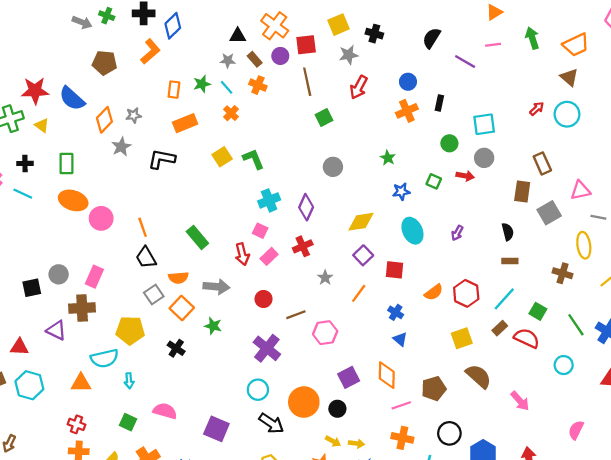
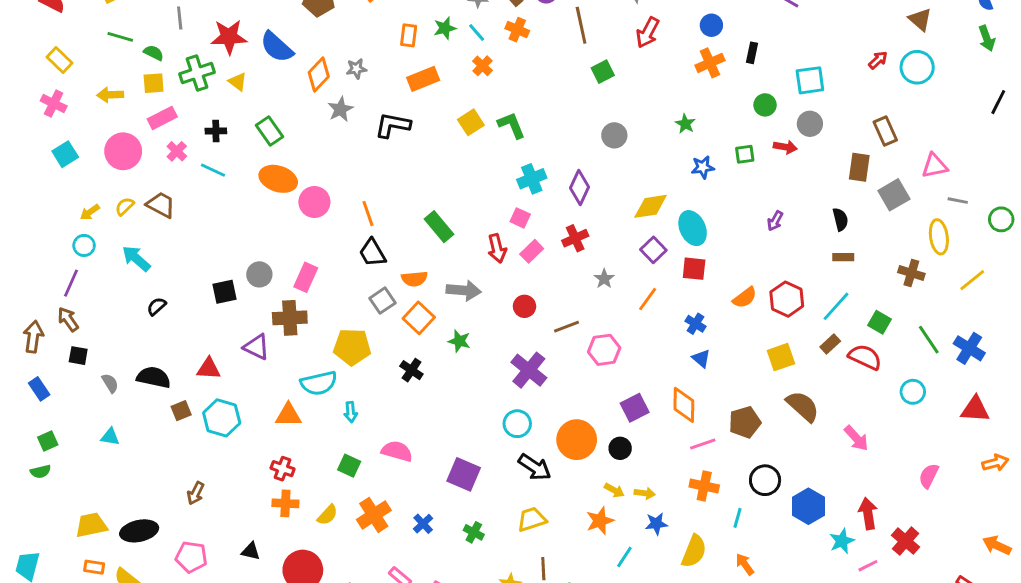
green rectangle: (66, 163) -> (269, 131), turned -35
green square: (434, 181) -> (745, 154), turned -32
cyan ellipse: (412, 231) -> (693, 228), moved

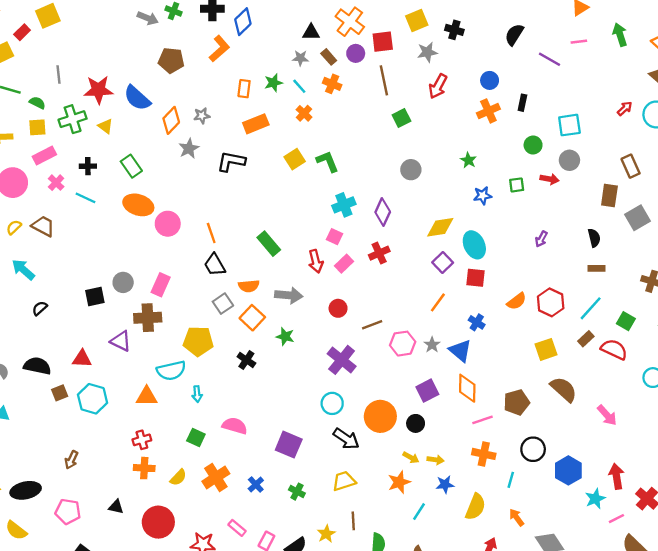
gray star: (604, 279) -> (432, 345), moved
blue triangle: (701, 358) -> (460, 351), moved, size x1.5
red cross: (283, 469) -> (142, 440), turned -36

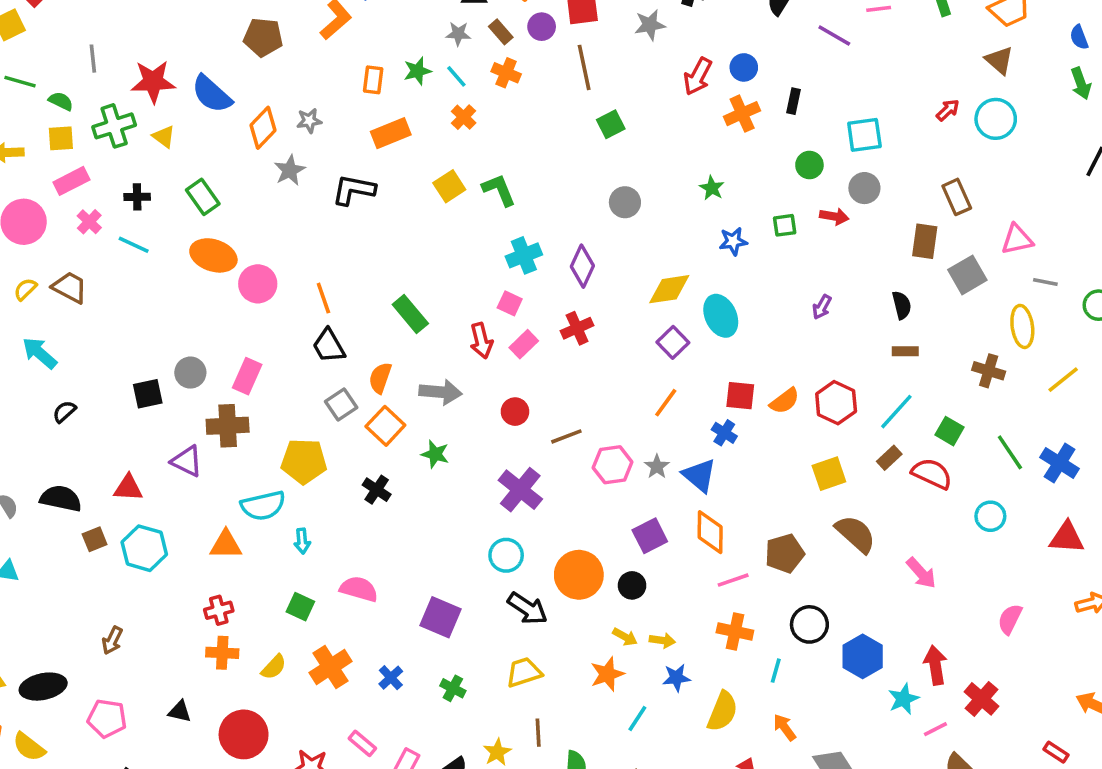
red arrow: (438, 86) -> (698, 76), moved
red square: (475, 278) -> (740, 396), moved
orange semicircle: (249, 286) -> (380, 378), turned 114

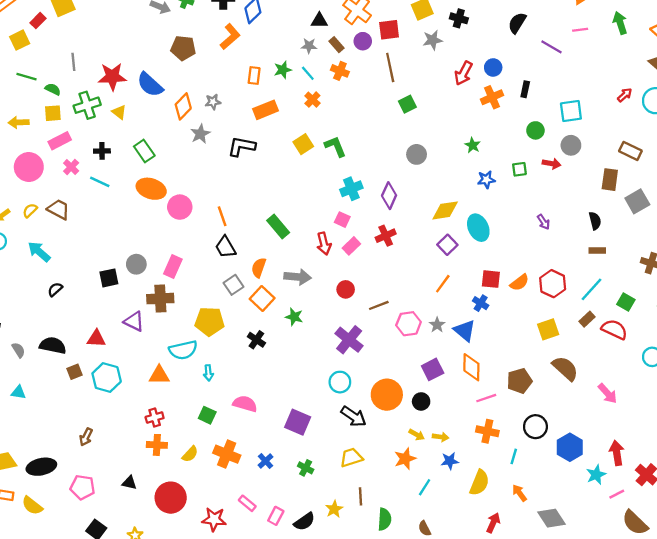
brown rectangle: (957, 197) -> (630, 151), turned -40
purple arrow: (822, 307) -> (543, 222), turned -63
orange cross: (330, 667) -> (227, 454), turned -35

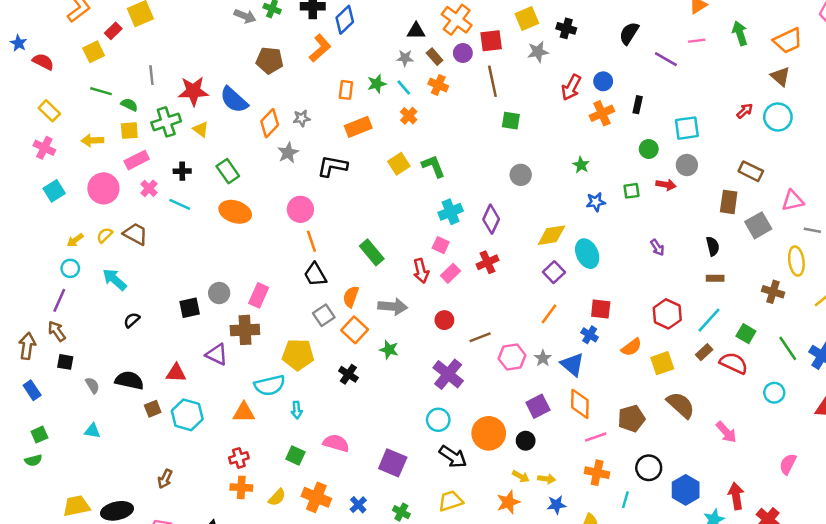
green square: (407, 104) -> (511, 121), turned 36
pink circle: (180, 207) -> (300, 209), moved
orange semicircle: (519, 283) -> (631, 347), moved

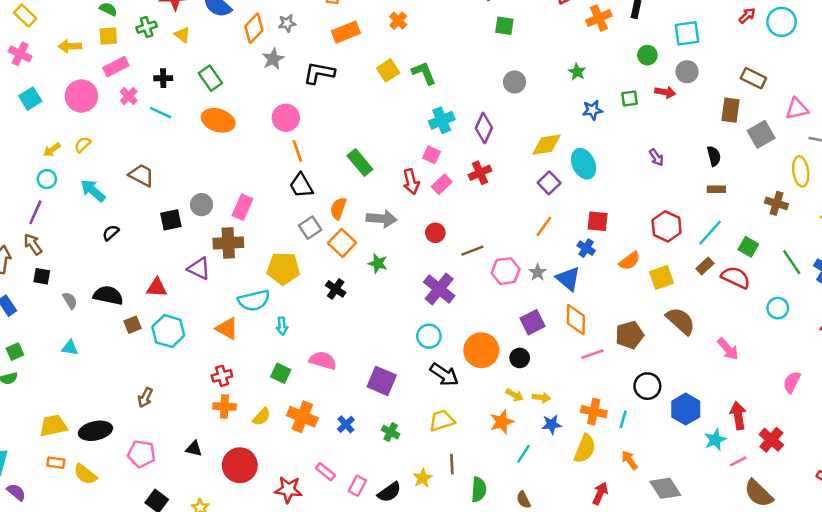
green cross: (166, 122) -> (147, 27), size x0.7
brown trapezoid: (135, 234) -> (141, 175), moved
orange triangle: (244, 412) -> (227, 329), turned 30
orange cross: (597, 473) -> (594, 412), moved

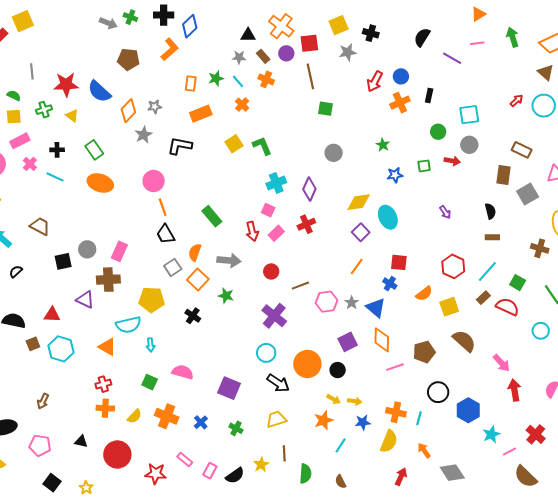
red arrow: (738, 415) -> (515, 390), moved

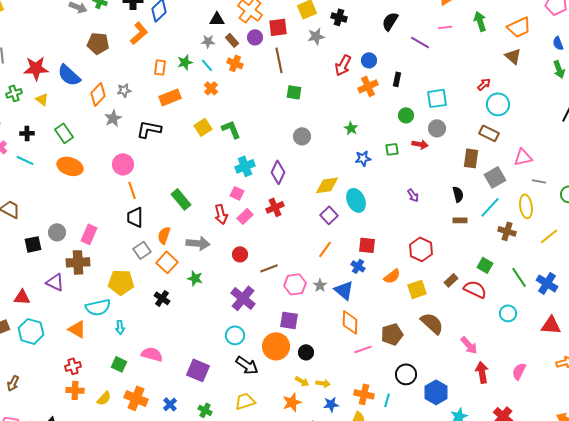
cyan circle: (544, 106) -> (498, 104), moved
black trapezoid: (166, 234) -> (135, 217), turned 30
cyan line: (487, 271) -> (490, 207), moved
purple square: (348, 342) -> (289, 320), moved, turned 36

